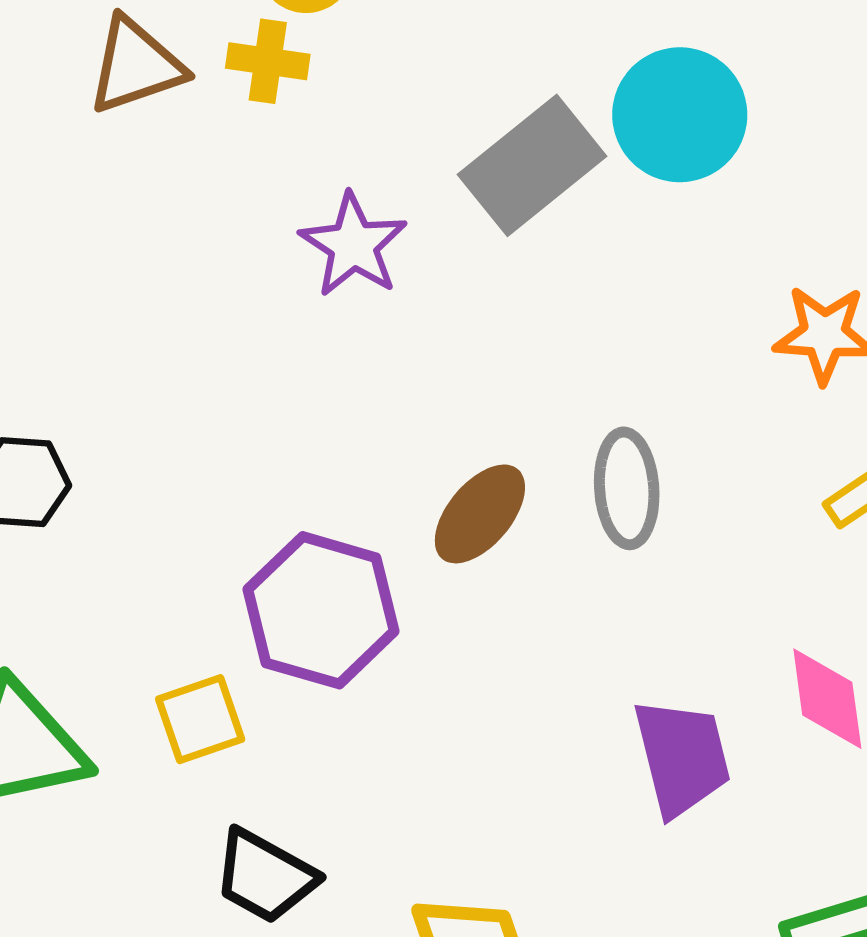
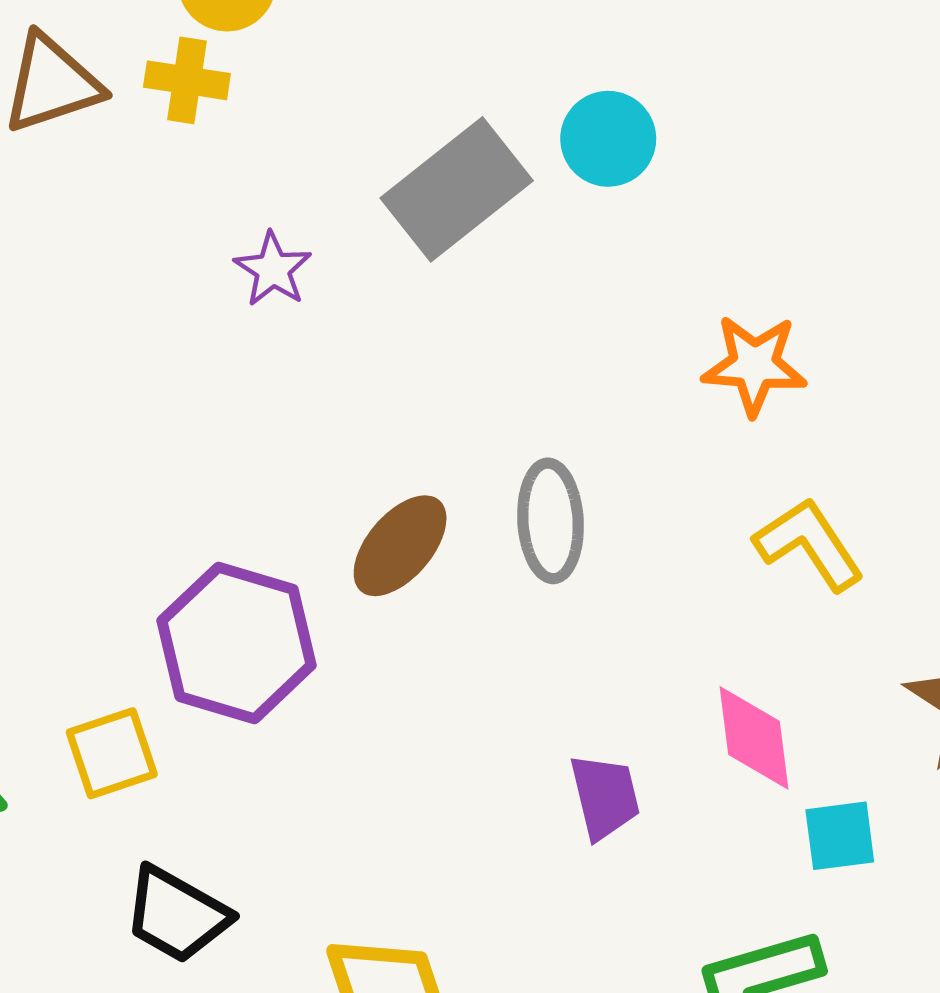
cyan circle: (680, 115) -> (608, 139), size x0.7
purple star: (353, 245) -> (273, 269), size x0.7
purple trapezoid: (682, 757) -> (605, 797), size x0.7

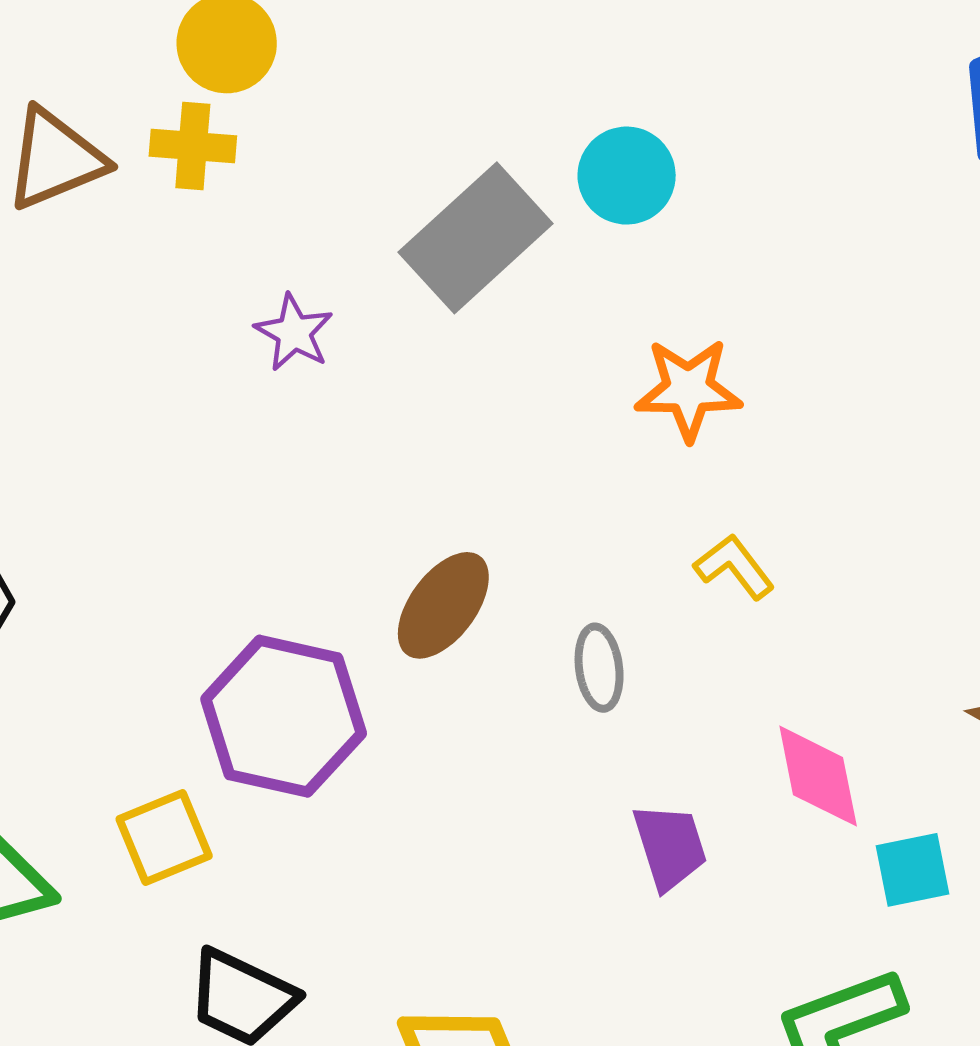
orange star: (754, 365) -> (688, 389), moved
gray ellipse: (550, 521) -> (599, 668), moved, size x0.7
yellow L-shape: (809, 544) -> (734, 567), moved, size x0.7

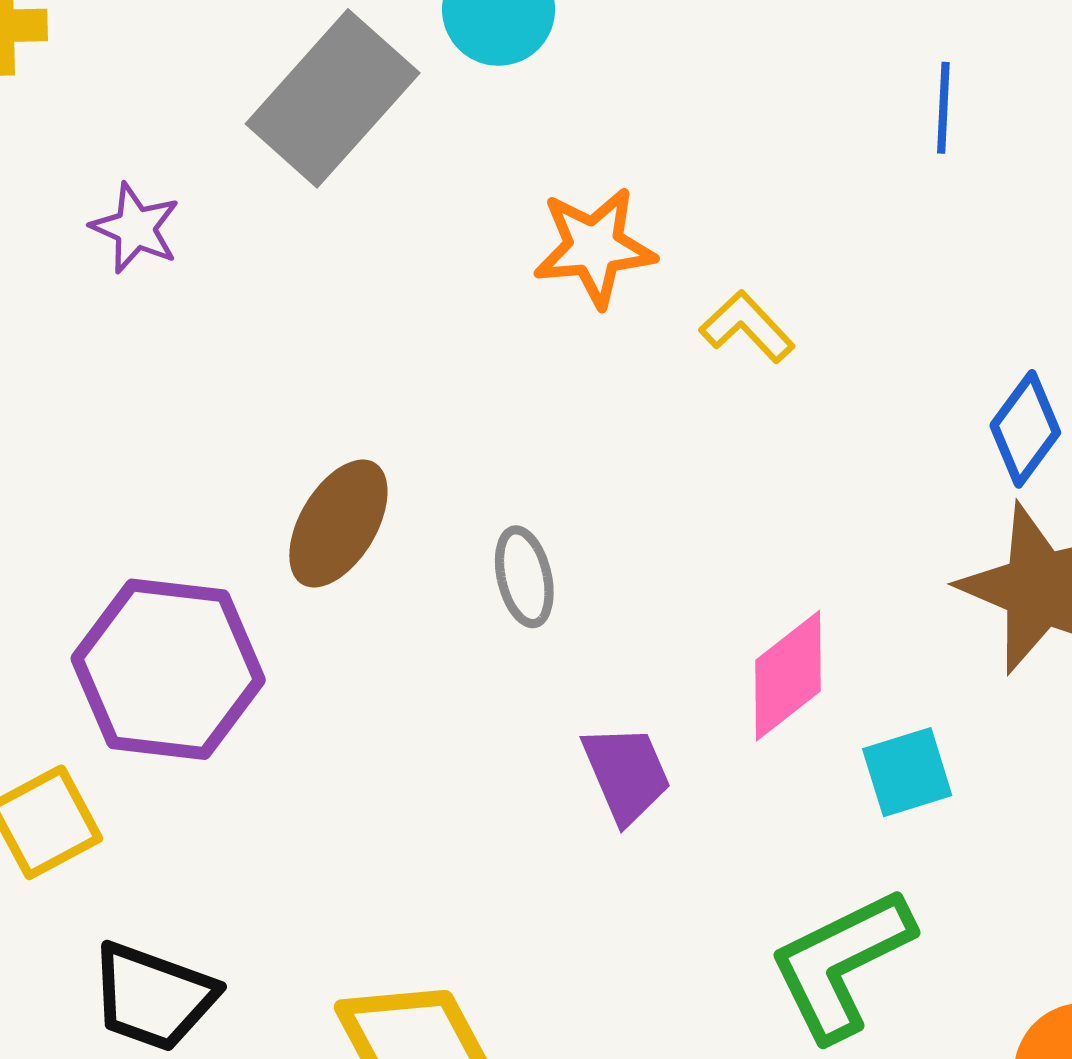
yellow L-shape: (734, 567) -> (747, 327), moved
pink diamond: (818, 776) -> (788, 676), turned 69

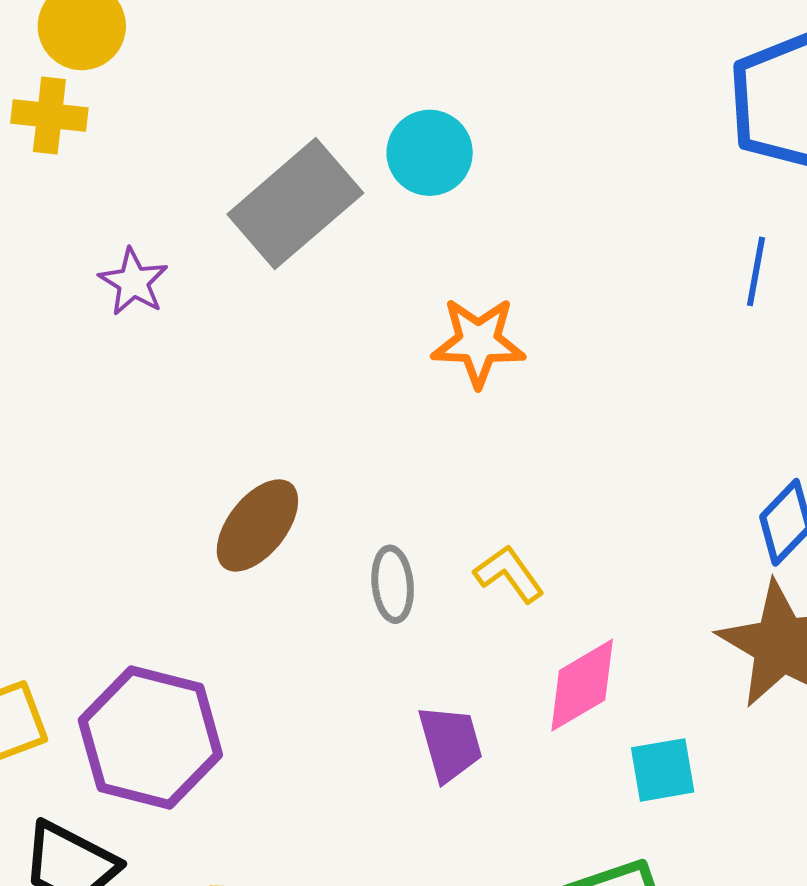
yellow L-shape: (747, 327) -> (509, 574), moved
purple hexagon: (168, 669) -> (150, 737), moved

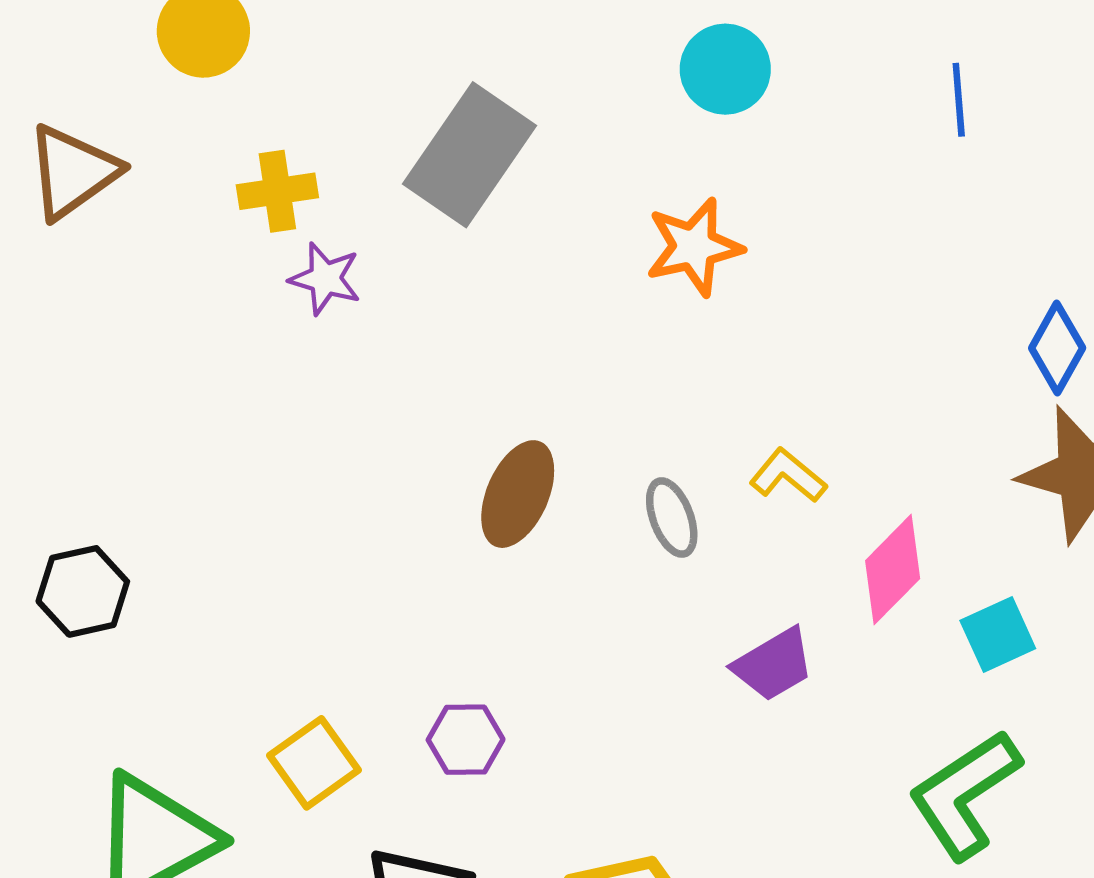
yellow cross: (49, 116) -> (277, 191), moved
cyan circle: (430, 153) -> (725, 69), moved
purple hexagon: (150, 737) -> (466, 740), size x0.5
purple trapezoid: (450, 743) -> (773, 664), turned 90

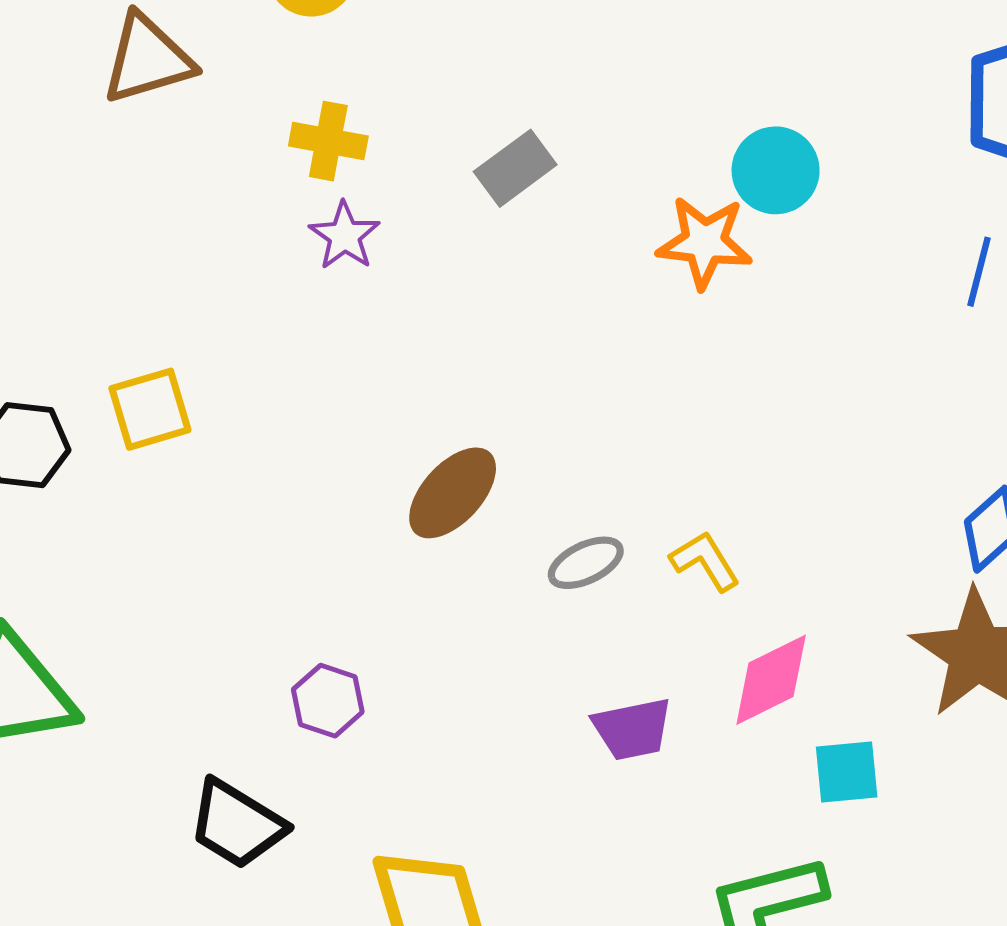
gray rectangle: (470, 155) -> (515, 168), size x0.6
orange star: (694, 247) -> (705, 242), moved
gray ellipse: (672, 518) -> (586, 563), turned 66
yellow square: (314, 763) -> (150, 409), moved

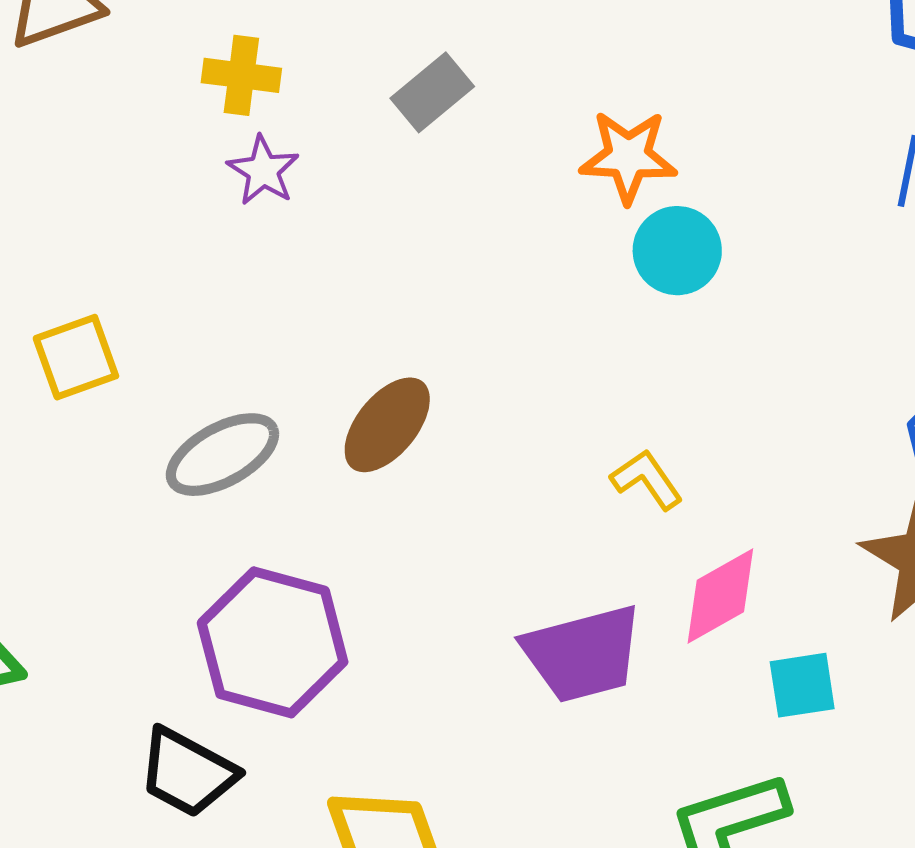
cyan circle: (776, 170) -> (677, 251), moved
gray ellipse: (586, 563) -> (222, 455), moved, size x1.5
purple hexagon: (328, 701) -> (273, 642), size x2.0
purple trapezoid: (632, 729) -> (583, 654), size x1.5

